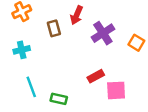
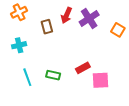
purple cross: (103, 33) -> (89, 18), moved
orange square: (136, 43) -> (118, 30), moved
green rectangle: (59, 99) -> (53, 75), moved

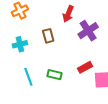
purple cross: (89, 18) -> (88, 31), moved
brown rectangle: (47, 27) -> (48, 36), moved

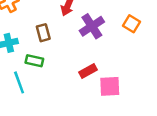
green rectangle: (55, 75) -> (34, 61), moved

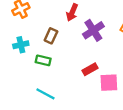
brown rectangle: (43, 33) -> (51, 36), turned 40
cyan line: (19, 82) -> (45, 94), moved, turned -42

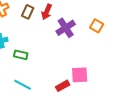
brown rectangle: (51, 36) -> (28, 12), moved
red rectangle: (90, 69) -> (63, 86), moved

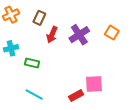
red arrow: (47, 12) -> (52, 35), moved

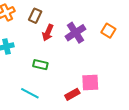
green rectangle: (32, 63) -> (40, 65), moved

